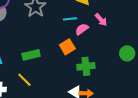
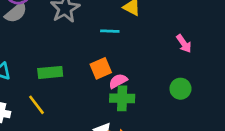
pink arrow: (101, 20) -> (184, 44), moved
pink semicircle: (82, 29) -> (118, 81), moved

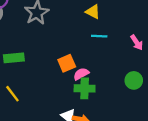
cyan line: (110, 31) -> (99, 36), moved
green rectangle: (50, 72) -> (14, 58), moved

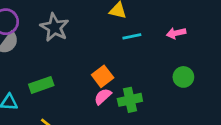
pink arrow: (137, 42) -> (176, 33), turned 126
pink semicircle: (81, 74) -> (103, 96), moved

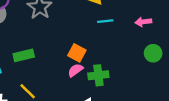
orange square: (103, 76) -> (77, 53), turned -30
green circle: (183, 77) -> (153, 53), moved

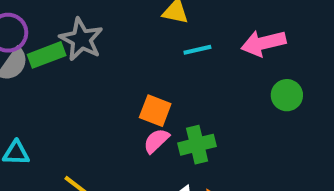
pink arrow: (143, 22) -> (263, 43), size x1.5
green rectangle: (24, 55) -> (47, 55), moved

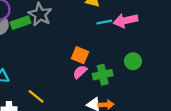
pink arrow: (263, 43) -> (126, 20), moved
green circle: (287, 95) -> (133, 61), moved

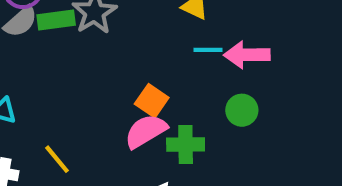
green circle: (133, 61) -> (242, 110), moved
pink semicircle: (80, 72) -> (146, 131), size x1.5

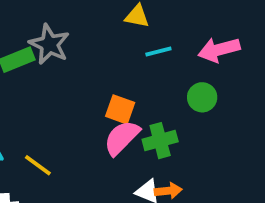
pink arrow: (247, 55) -> (219, 50), moved
yellow line: (57, 159) -> (38, 165), moved

